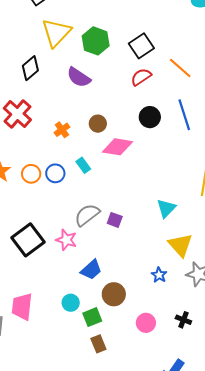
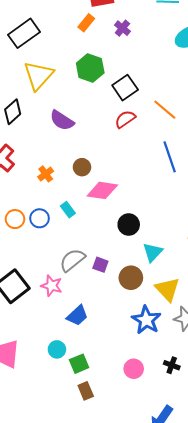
green hexagon: (96, 41) -> (90, 68), moved
black circle: (150, 117) -> (129, 225), moved
blue star: (159, 275) -> (146, 320), size x1.8
brown circle: (114, 294) -> (131, 278), moved

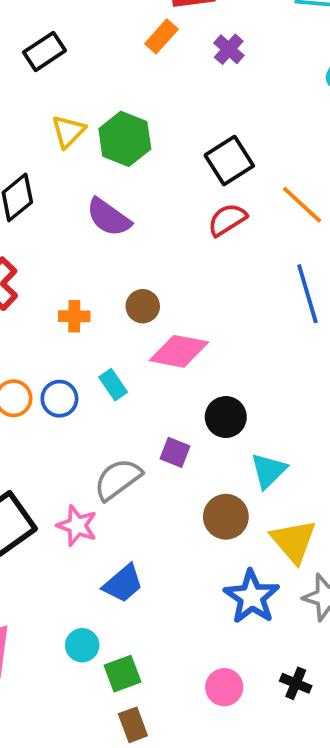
black rectangle: (24, 33) -> (44, 51), size x0.7
green hexagon: (90, 68) -> (125, 139), moved
yellow triangle: (38, 75) -> (68, 131), size x0.6
orange cross: (46, 174) -> (74, 316), turned 35
purple square: (100, 265) -> (175, 452), moved

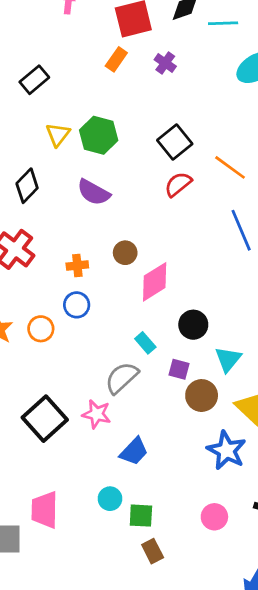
pink diamond: (179, 351) -> (155, 282), turned -36
cyan rectangle: (113, 385) -> (145, 343), moved
blue circle: (59, 399) -> (77, 305), moved
purple square: (175, 452) -> (179, 369), moved
green square: (122, 674) -> (141, 516), turned 30

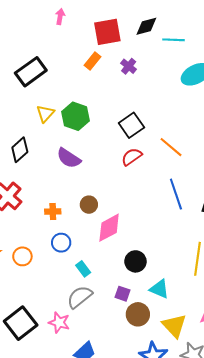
black rectangle: (34, 80) -> (31, 72), size x1.4
blue circle: (77, 305) -> (61, 243), moved
cyan rectangle: (145, 343) -> (83, 269), moved
cyan triangle: (228, 359) -> (159, 289), turned -50

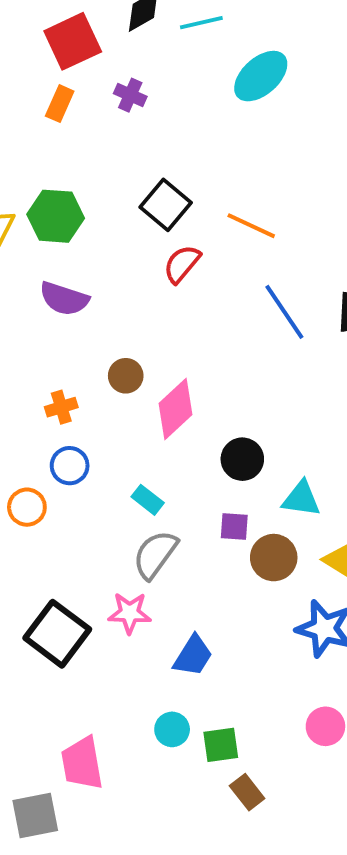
blue circle: (61, 243) -> (70, 466), moved

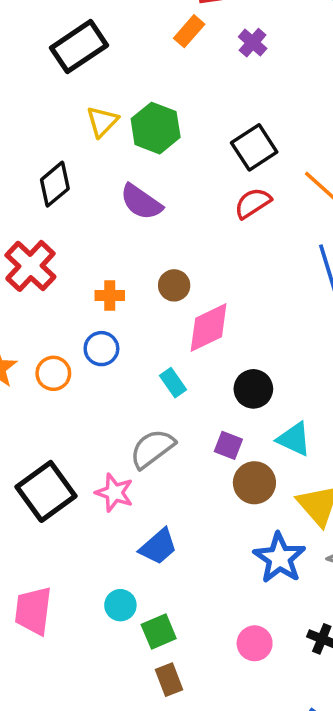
cyan rectangle: (148, 500) -> (173, 383), moved
green square: (221, 745) -> (159, 632), turned -32

